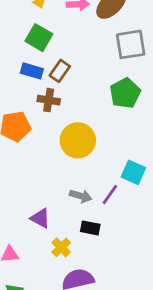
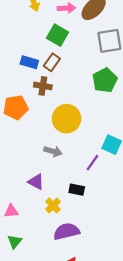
green square: (39, 38) -> (58, 35), moved
gray arrow: (81, 196) -> (53, 151), moved

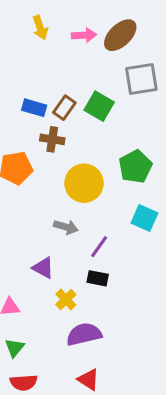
green square: (58, 35) -> (99, 106), moved
green pentagon: (105, 80) -> (135, 167), moved
purple line: (92, 163) -> (99, 247), moved

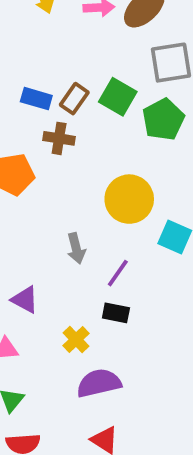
green pentagon: (135, 167) -> (163, 119), moved
yellow circle: (84, 183) -> (129, 199), moved
gray arrow: (66, 227) -> (76, 248), turned 60
purple triangle: (43, 268) -> (25, 300), moved

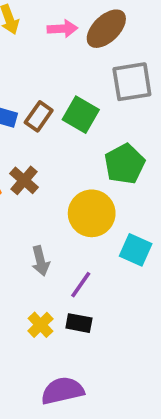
green pentagon: (163, 119) -> (125, 164), moved
brown cross: (59, 138) -> (24, 180), moved, turned 32
yellow cross: (76, 339) -> (40, 325), moved

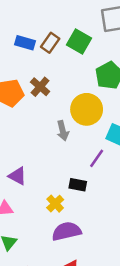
gray arrow: (40, 261) -> (63, 131), moved
purple line: (81, 285) -> (97, 158), moved
yellow cross: (40, 325) -> (55, 204), moved

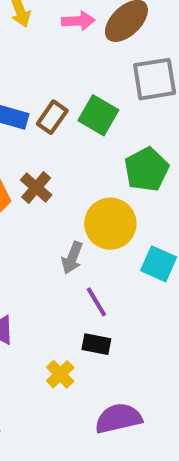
gray arrow: (63, 131) -> (72, 258), turned 36
purple line: (97, 158) -> (96, 302), moved, turned -66
purple semicircle: (66, 231) -> (118, 418), moved

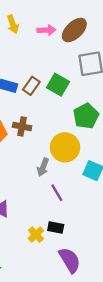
brown cross: (36, 187) -> (22, 126), turned -30
black rectangle: (96, 344) -> (56, 228), moved
purple semicircle: (118, 418) -> (70, 260), turned 72

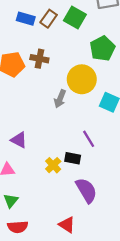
purple line: (57, 193) -> (89, 139), moved

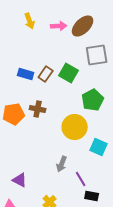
gray arrow: (60, 99) -> (62, 164), moved
black rectangle: (73, 158) -> (92, 196), moved

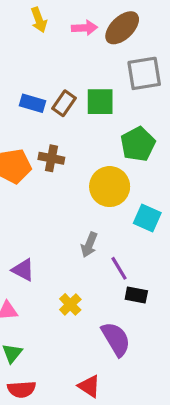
green square: (69, 73) -> (100, 102), turned -30

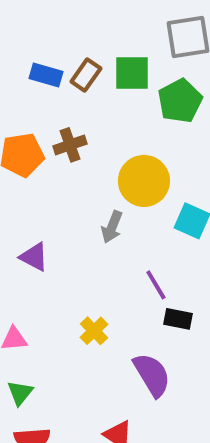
green pentagon: (138, 144) -> (180, 101), moved
brown cross: (51, 158) -> (70, 145), turned -30
gray arrow: (89, 245) -> (112, 227), moved
purple triangle: (23, 270) -> (34, 257), moved

